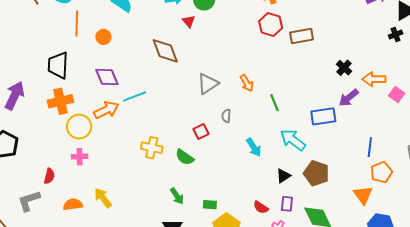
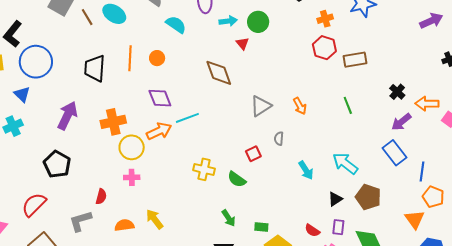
orange line: (77, 23) -> (130, 58), moved
black trapezoid: (58, 65) -> (95, 68), moved
green line: (274, 103) -> (348, 105), moved
blue rectangle: (323, 116) -> (394, 153), moved, turned 60
orange pentagon: (381, 172) -> (433, 197), turned -30

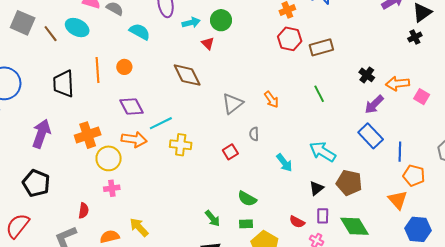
orange arrow: (159, 131) -> (134, 139), turned 40
yellow cross: (204, 169) -> (181, 145), moved
green semicircle: (237, 179) -> (247, 199), moved

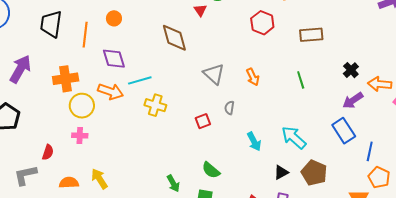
red hexagon: (290, 39) -> (262, 23), moved
orange line: (98, 70) -> (85, 35), moved
gray triangle: (233, 104) -> (214, 74), turned -50

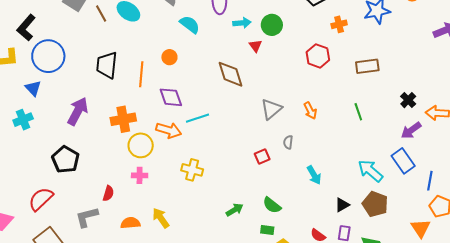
gray triangle: (214, 74) -> (271, 109), turned 40
yellow cross: (155, 105) -> (192, 170), moved
cyan arrow: (294, 138) -> (370, 171), moved
green arrow: (173, 183) -> (235, 210), moved, turned -90

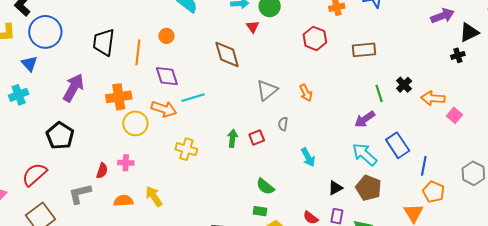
green line: (358, 112) -> (379, 93), moved
purple arrow: (411, 130) -> (365, 119), moved
pink cross: (140, 175) -> (126, 163), moved
green arrow: (235, 210) -> (232, 138), moved, turned -54

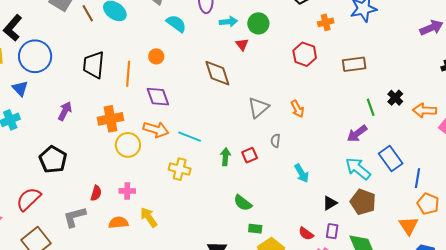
purple arrow: (73, 88) -> (65, 111), size x0.7
cyan line: (193, 98) -> (190, 137), moved, turned 40
pink cross: (126, 163) -> (127, 191), moved
green semicircle: (265, 187) -> (243, 203), moved

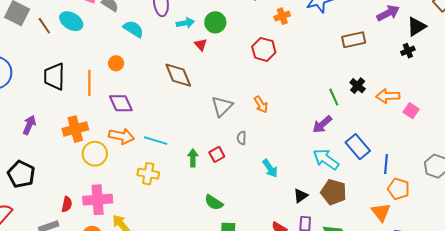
brown rectangle: (354, 64) -> (354, 40), moved
pink cross: (127, 191) -> (98, 200), size x1.8

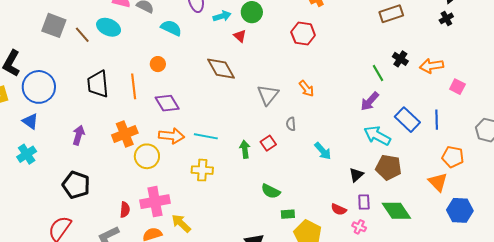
pink square: (411, 111) -> (457, 87), moved
blue line: (386, 164) -> (437, 120), moved

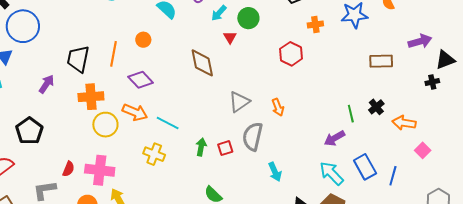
cyan arrow: (222, 16) -> (219, 13), turned 132
black trapezoid: (98, 84) -> (78, 59), moved
purple diamond: (167, 103) -> (141, 80), turned -30
gray semicircle: (291, 124) -> (253, 136), size x2.0

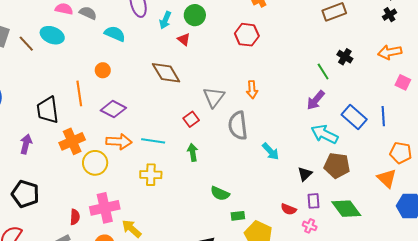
orange arrow: (278, 107) -> (252, 90), turned 36
orange arrow: (404, 123) -> (390, 52), moved
red square: (225, 148) -> (191, 119), moved

